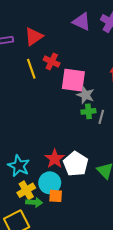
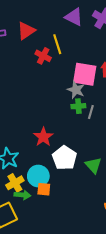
yellow line: (31, 69) -> (57, 44), moved
pink square: (73, 80) -> (85, 74), moved
red star: (55, 159) -> (43, 137), moved

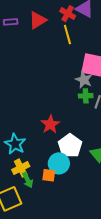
red cross: (43, 56) -> (68, 14), moved
cyan circle: (38, 176) -> (59, 163), moved
green arrow: (22, 195) -> (28, 180), turned 56

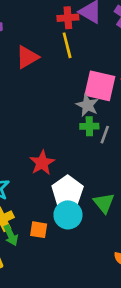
red cross: (68, 14) -> (68, 18), turned -35
red triangle: (38, 20) -> (27, 57), moved
cyan circle: (59, 163) -> (68, 215), moved

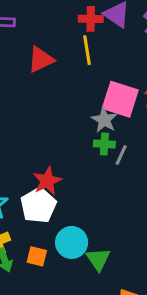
white pentagon: (67, 191) -> (38, 205), moved
green triangle: (104, 203) -> (98, 259), moved

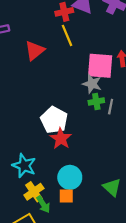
white pentagon: (38, 205) -> (54, 120), moved
cyan circle: (72, 242) -> (70, 177), moved

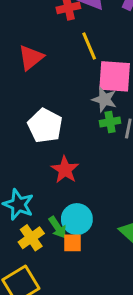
yellow line: (67, 35) -> (89, 46), moved
white pentagon: (54, 120) -> (45, 126), moved
green arrow: (43, 204) -> (58, 227), moved

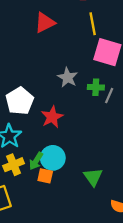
gray star: (104, 99) -> (68, 77), moved
white pentagon: (45, 126) -> (20, 101), moved
green arrow: (58, 227) -> (36, 161), turned 54

